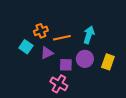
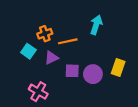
cyan arrow: (89, 35) -> (96, 25), moved
purple circle: (85, 59) -> (93, 74), moved
pink cross: (59, 84) -> (38, 92), moved

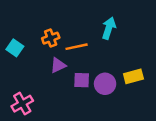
cyan square: (28, 51) -> (15, 48), moved
yellow rectangle: (118, 68) -> (133, 76), turned 56
pink cross: (38, 92) -> (22, 104), moved, turned 30

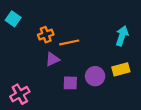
cyan arrow: (109, 28) -> (122, 36), moved
cyan square: (15, 48) -> (13, 19), moved
purple square: (82, 80) -> (70, 83), moved

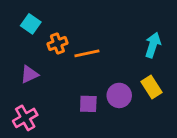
cyan square: (13, 19) -> (31, 24), moved
purple triangle: (52, 59) -> (29, 74), moved
yellow rectangle: (121, 69) -> (151, 87), turned 72

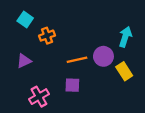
orange line: (87, 53) -> (77, 60), moved
purple circle: (119, 95) -> (103, 56), moved
pink cross: (25, 118) -> (39, 97), moved

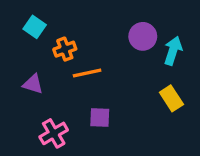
purple circle: (103, 56) -> (143, 36), moved
orange line: (77, 60) -> (87, 73), moved
purple triangle: (24, 61) -> (33, 84), turned 42

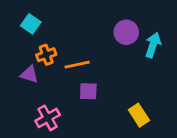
orange cross: (65, 49) -> (46, 55), moved
yellow rectangle: (171, 98) -> (139, 115), moved
purple square: (100, 118) -> (88, 91), moved

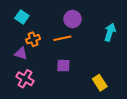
purple circle: (126, 32) -> (72, 19), moved
orange line: (77, 65) -> (62, 38), moved
pink cross: (48, 118) -> (25, 79), moved, turned -30

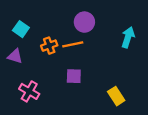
cyan square: (22, 17) -> (21, 29), moved
orange cross: (33, 39) -> (49, 46), moved
purple triangle: (21, 53) -> (15, 56), moved

